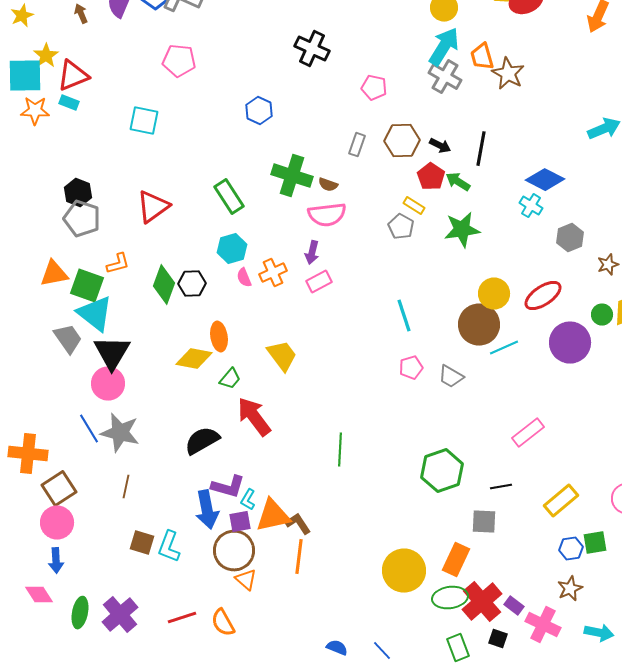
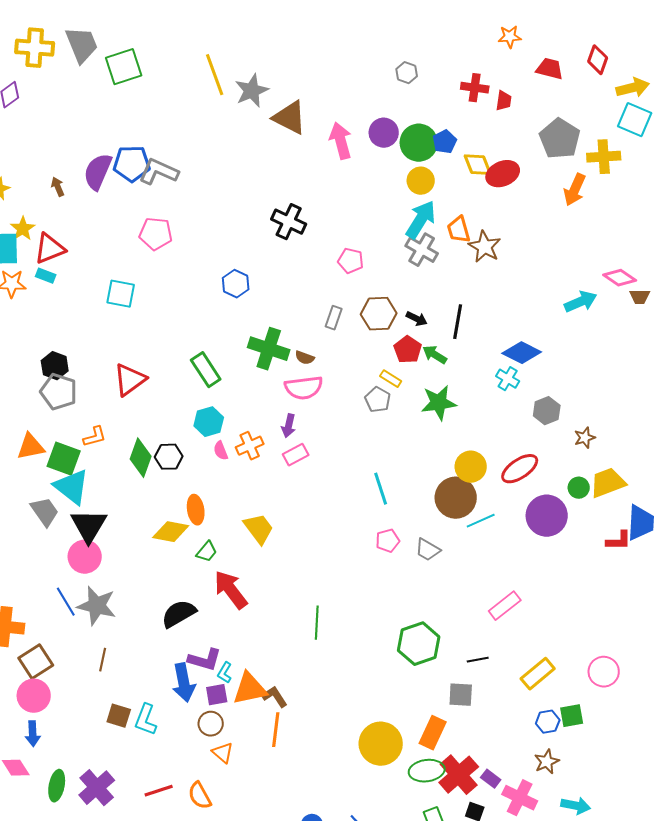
brown circle: (234, 551) -> (211, 724), size x0.6

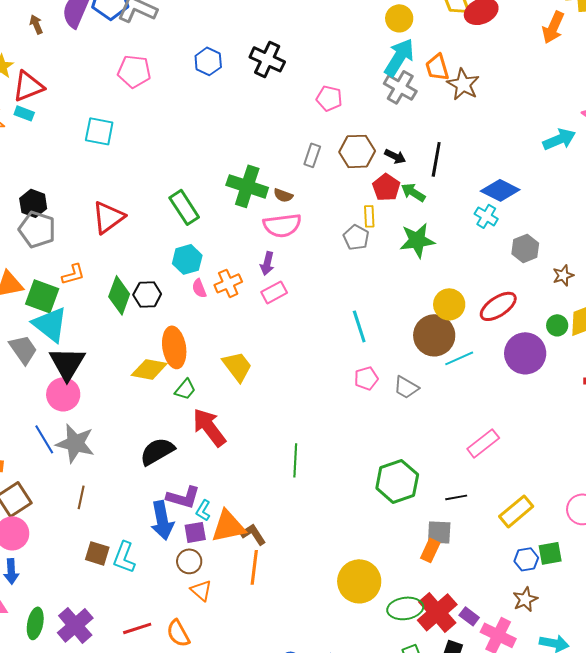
blue hexagon: (236, 284) -> (208, 61), moved
yellow rectangle: (391, 379) -> (369, 216), turned 55
orange ellipse: (196, 510) -> (174, 347), size x1.4
orange rectangle: (433, 733) -> (430, 550), moved, size x0.7

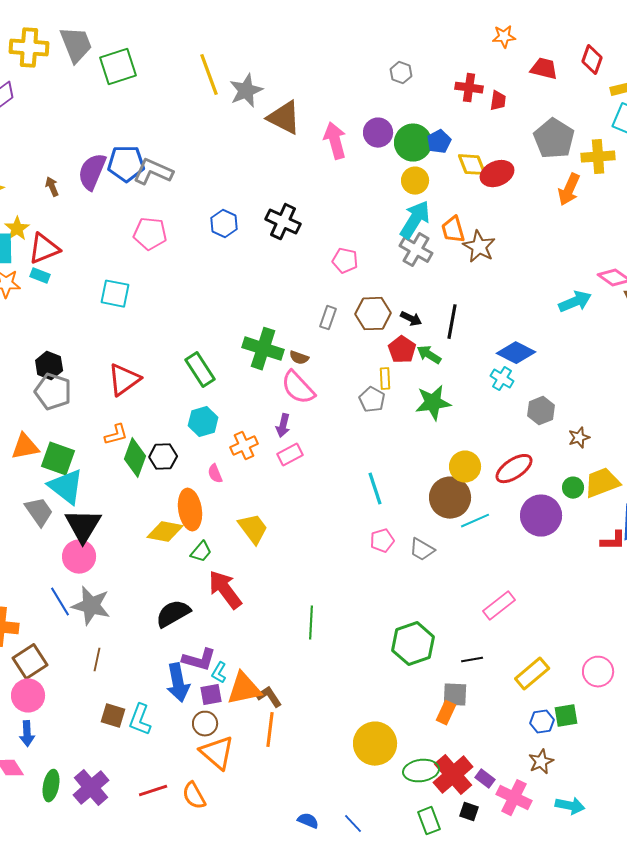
pink semicircle: (282, 225) -> (298, 388), turned 54
orange L-shape: (73, 274) -> (116, 435), moved
pink semicircle: (199, 288) -> (215, 474), moved
orange triangle: (201, 590) -> (217, 753), size x1.6

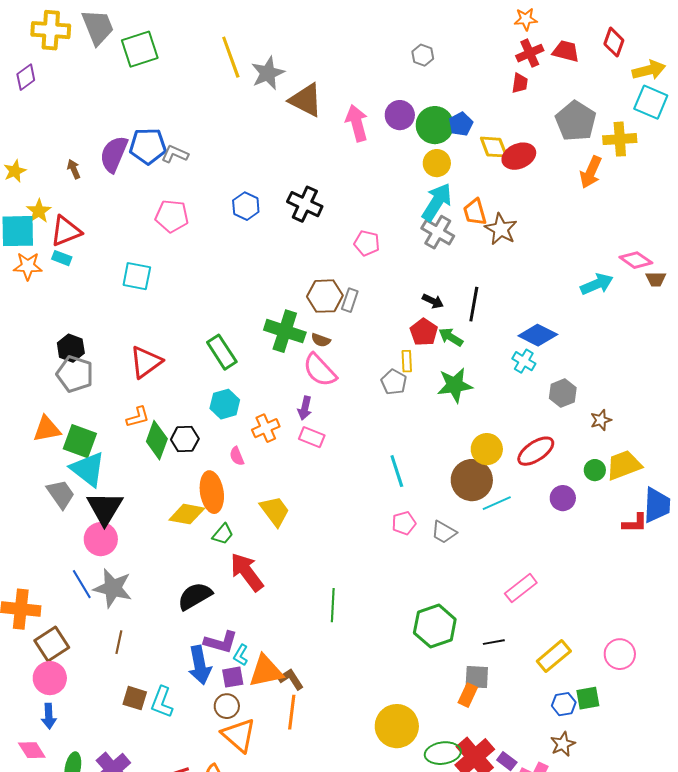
red cross: (469, 88) -> (530, 53), moved, turned -32
gray L-shape: (153, 172) -> (175, 154), size x0.7
brown hexagon: (373, 314) -> (325, 296), moved
pink rectangle: (290, 455) -> (312, 437), turned 50
purple circle: (541, 516) -> (563, 498), size x0.6

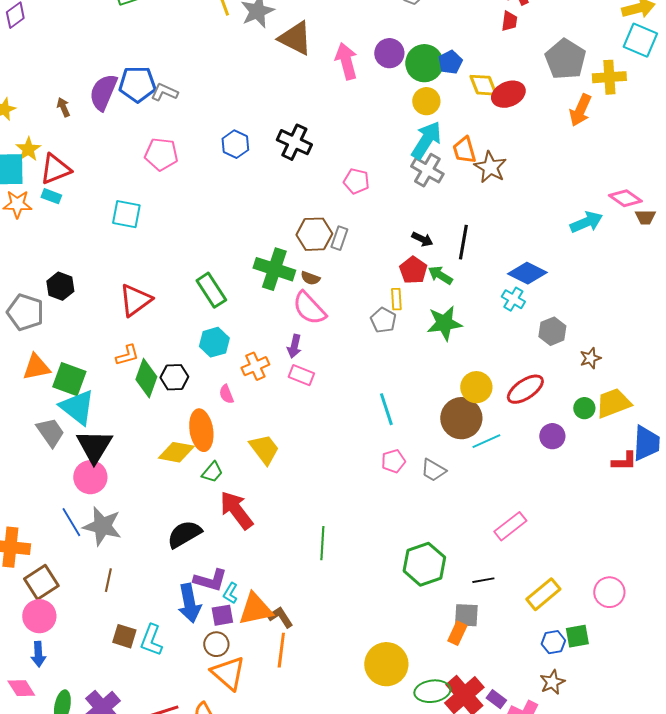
gray pentagon: (75, 374) -> (25, 312), moved

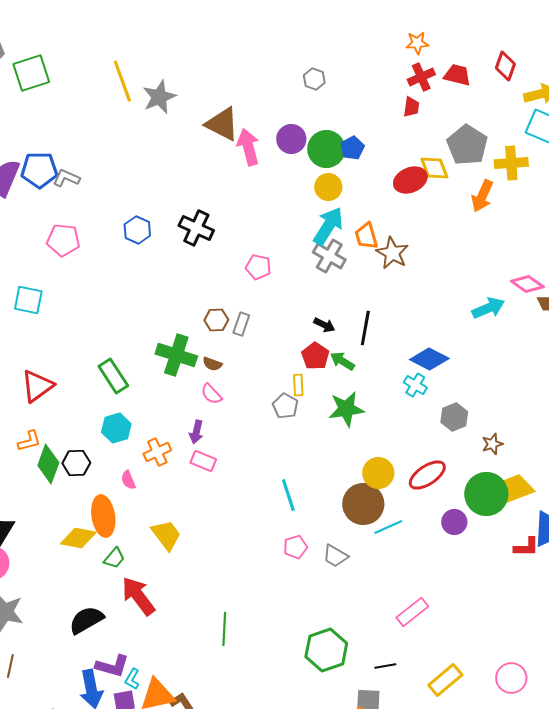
brown triangle: (295, 38) -> (222, 124), moved
yellow diamond: (483, 85) -> (434, 168), moved
brown hexagon: (314, 234) -> (216, 320), size x0.7
pink semicircle: (309, 308) -> (211, 394), size x0.6
green circle: (584, 408) -> (486, 494), size x2.0

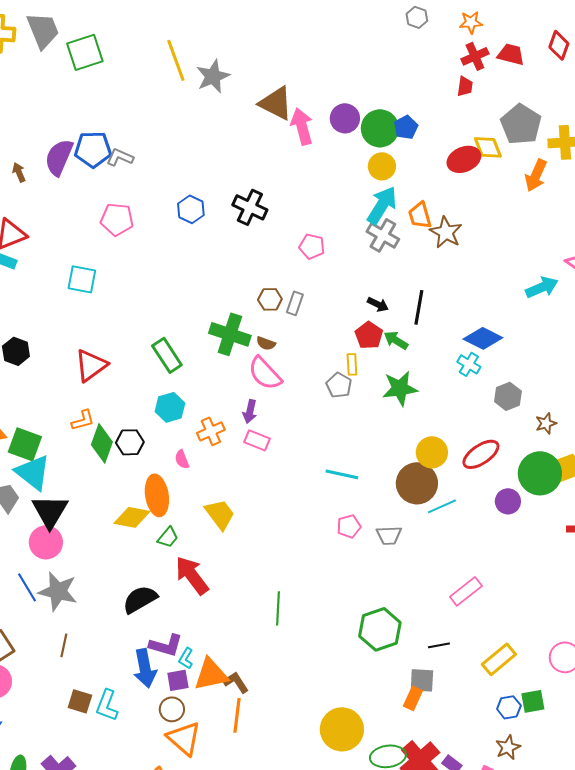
gray hexagon: (314, 79) -> (417, 17), moved
pink semicircle: (211, 394) -> (265, 373), size x1.6
cyan line: (288, 495) -> (342, 474), turned -60
gray trapezoid: (335, 556) -> (389, 535), turned -32

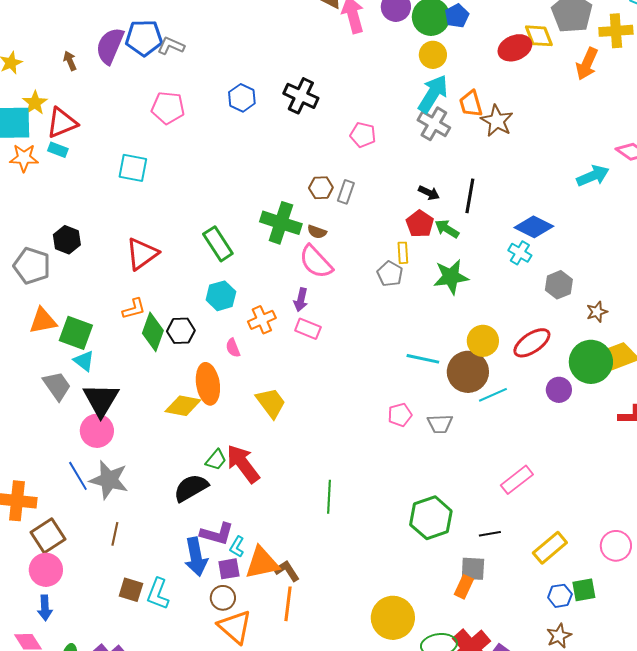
cyan triangle: (33, 472) -> (84, 361), size x0.6
cyan line: (342, 474) -> (423, 359), moved
green trapezoid: (168, 537) -> (216, 460), moved

